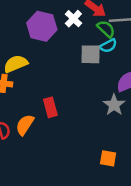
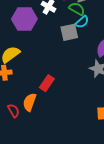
red rectangle: (50, 107) -> (47, 83), turned 63

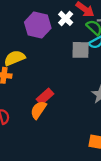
orange semicircle: (30, 102) -> (38, 110), moved

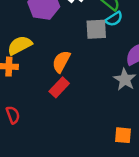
orange semicircle: (38, 110) -> (61, 62), moved

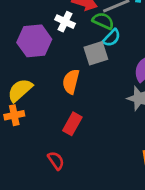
orange semicircle: (61, 62) -> (71, 82), moved
red semicircle: (13, 115) -> (56, 161), moved

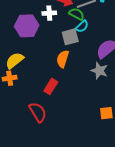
white cross: (65, 22) -> (49, 13), turned -32
orange semicircle: (71, 82) -> (63, 59), moved
red semicircle: (56, 161) -> (38, 112), size x1.5

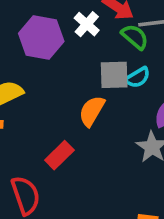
white cross: (49, 13) -> (87, 24), turned 32
cyan semicircle: (82, 26) -> (138, 77), moved

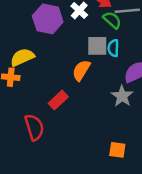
cyan semicircle: (138, 77) -> (113, 48), turned 120

